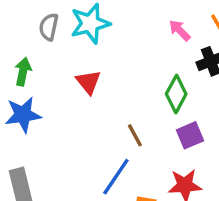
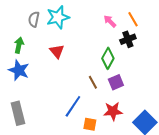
blue star: (23, 115) -> (19, 70), turned 30
brown line: (135, 135) -> (93, 82), moved

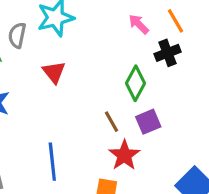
gray semicircle: (34, 19) -> (17, 35), moved
blue line: (73, 106) -> (52, 162), moved, turned -40
red star: (113, 111) -> (124, 155), moved, turned -30

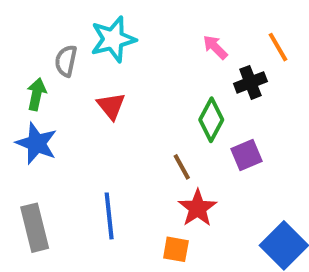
orange line: (176, 21) -> (278, 47), moved
purple square: (148, 122) -> (247, 155), moved

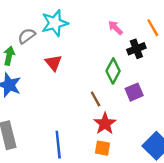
gray semicircle: (66, 61) -> (27, 36), turned 42
blue line: (109, 216) -> (58, 145), moved
orange square: (176, 249) -> (103, 148), moved

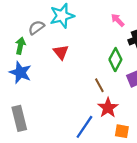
blue line: (58, 145) -> (84, 127), moved, turned 40
orange square: (103, 148) -> (122, 131), moved

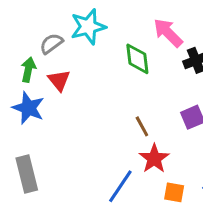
pink arrow: (118, 20) -> (168, 33), size x1.5
red triangle: (61, 52) -> (59, 80), moved
green diamond: (115, 60) -> (137, 59), moved, turned -35

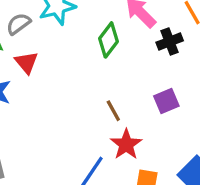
green diamond: (137, 59) -> (108, 40), turned 44

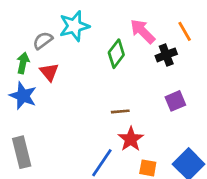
purple square: (166, 101) -> (175, 101), moved
brown line: (113, 111) -> (120, 111), turned -66

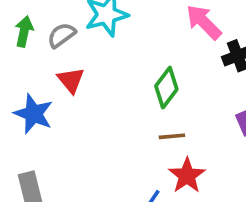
green diamond: (116, 54) -> (166, 88), moved
green arrow: (23, 63) -> (24, 31), moved

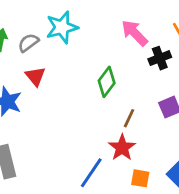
brown line: (172, 136) -> (129, 118), moved, turned -60

